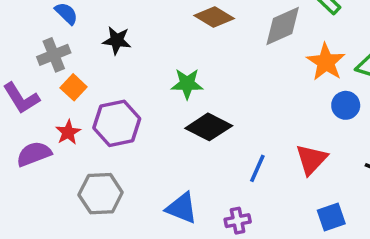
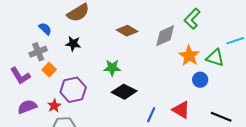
red star: (68, 132) -> (54, 106), moved
red triangle: (311, 159) -> (181, 110), turned -42

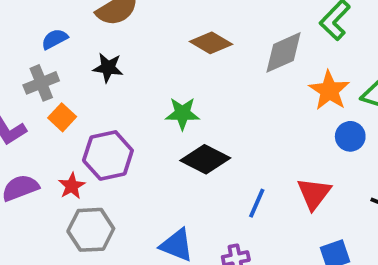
blue semicircle: (45, 29) -> (55, 39), turned -72
red triangle: (181, 110) -> (314, 194), turned 36

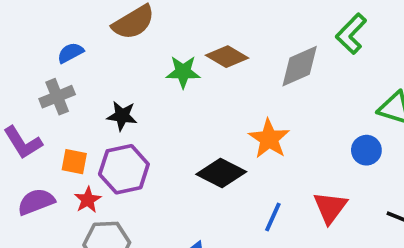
black star: (108, 68) -> (122, 116), moved
orange star: (329, 91) -> (269, 139), moved
green star: (182, 113) -> (183, 72), moved
orange square: (62, 117) -> (74, 162), moved, turned -32

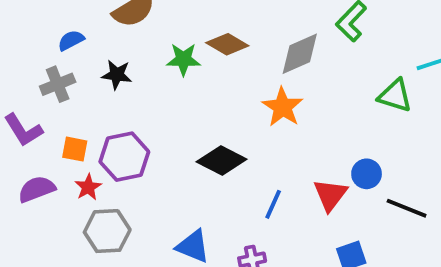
black star: (122, 116) -> (117, 75), moved
orange star: (269, 139) -> (283, 107), moved
blue circle: (366, 150) -> (367, 174), moved

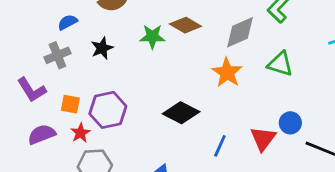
black star: (117, 75) -> (102, 48), turned -30
green triangle: (395, 96) -> (280, 64), moved

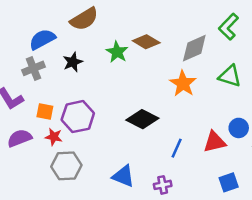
blue semicircle: (68, 22) -> (42, 39), size x1.5
green star: (152, 37) -> (117, 52), turned 30
red star: (80, 133) -> (54, 137), turned -30
red triangle: (263, 139) -> (215, 142), turned 40

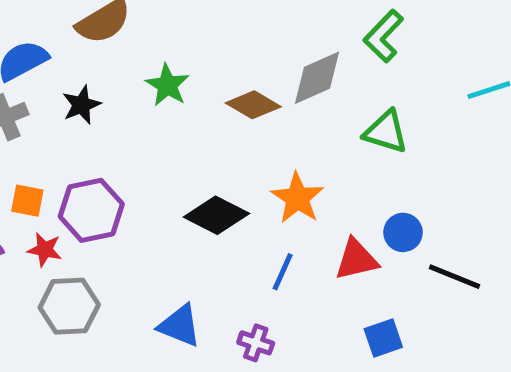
brown diamond: (146, 42) -> (253, 105), moved
orange star: (183, 84) -> (297, 198), moved
purple cross: (163, 185) -> (256, 343), turned 30

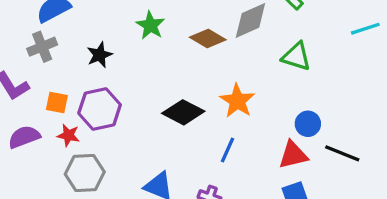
black star: (81, 105) -> (100, 55), moved
red triangle: (356, 259) -> (293, 155), moved

